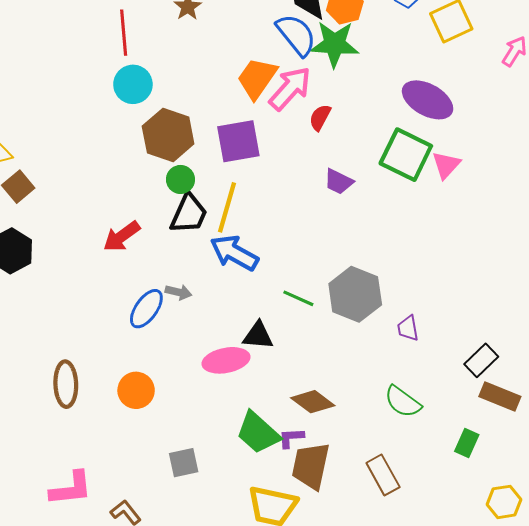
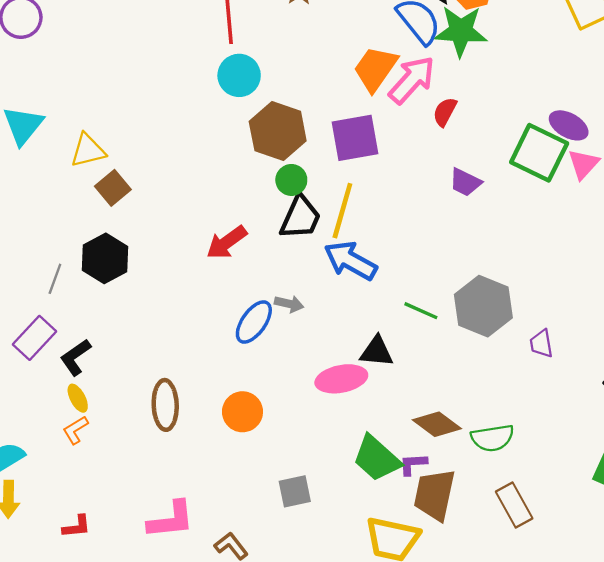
purple ellipse: (428, 100) -> (569, 125), moved, size x0.7
green semicircle: (403, 402) -> (492, 438), moved, turned -45

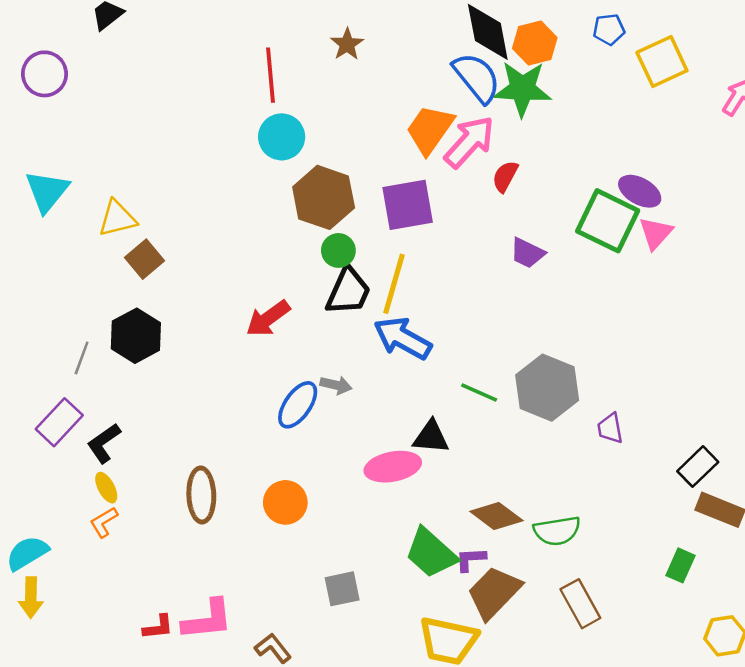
brown trapezoid: (435, 495) -> (494, 593), turned 32
red L-shape: (77, 527) -> (158, 627), moved

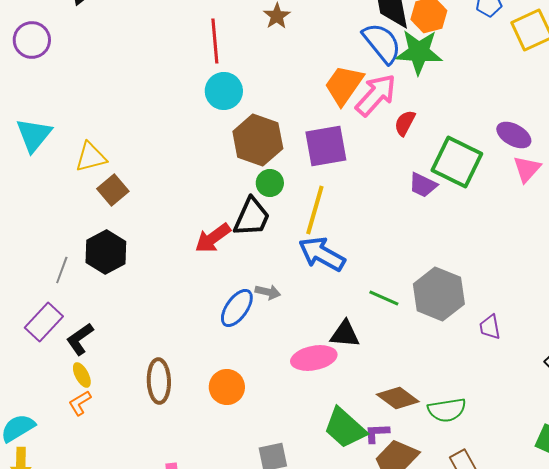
green square: (608, 221) -> (457, 162), moved
black trapezoid: (348, 291) -> (252, 217), moved

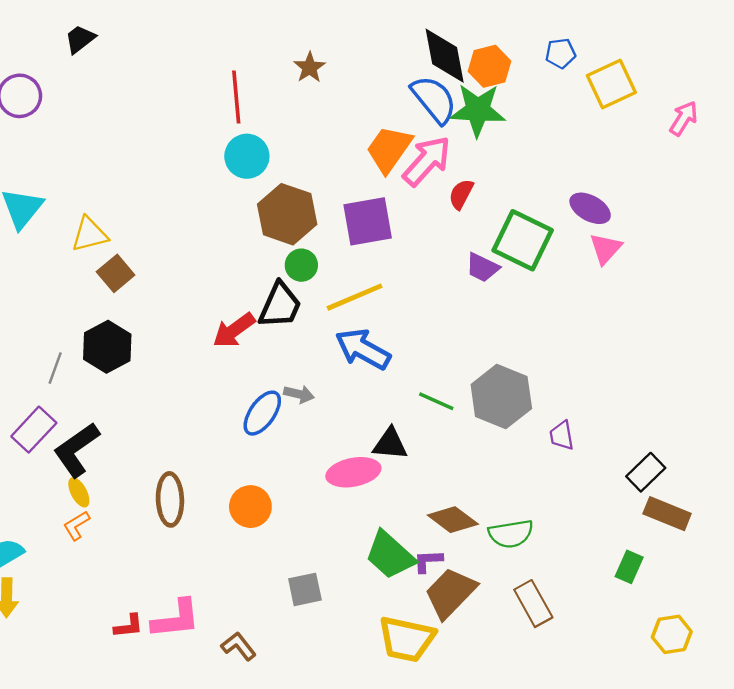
yellow line: (315, 210) -> (355, 297), turned 51
black L-shape: (80, 339) -> (76, 450), size x1.4

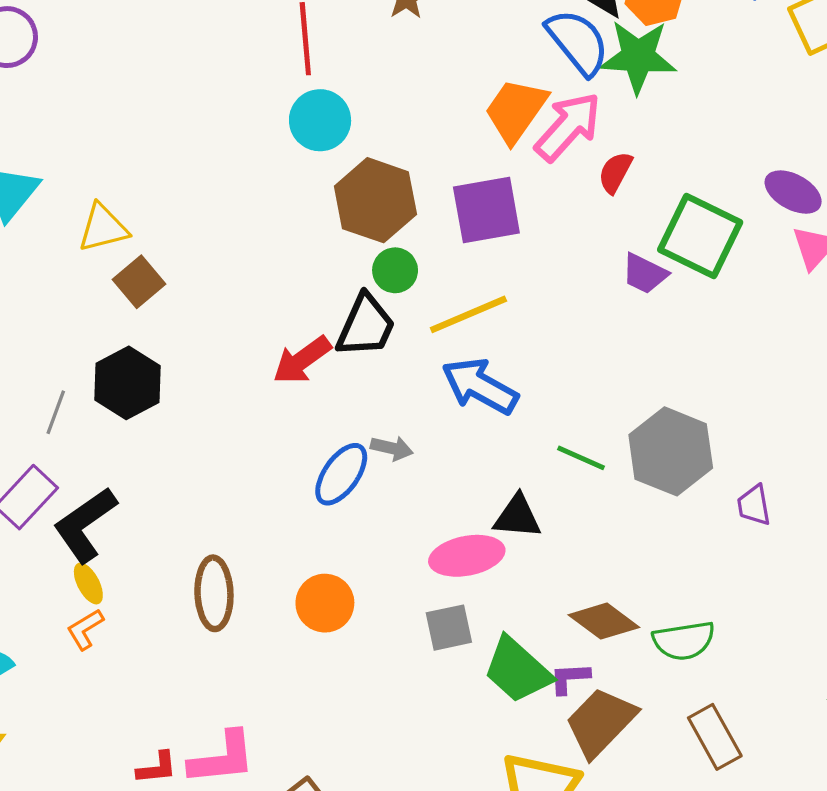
gray square: (305, 589) -> (449, 628), moved

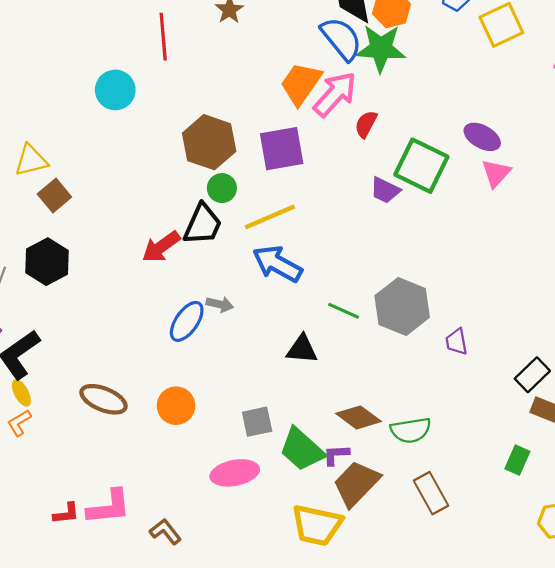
cyan circle: (320, 120) -> (115, 90), moved
pink ellipse: (467, 556) -> (235, 473), moved
brown ellipse: (214, 593) -> (103, 399), turned -66

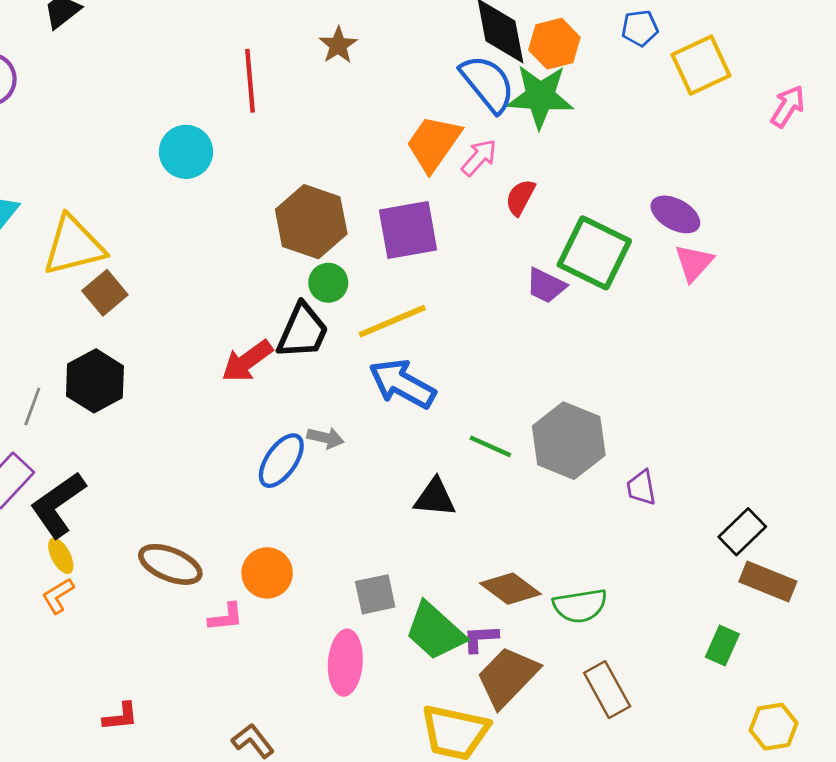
pink arrow: (335, 94) -> (479, 158), size x0.6
yellow triangle: (31, 160) -> (74, 246), size x1.4
pink ellipse: (235, 473) -> (345, 663), turned -75
pink L-shape: (109, 507) -> (226, 617), moved, size x0.6

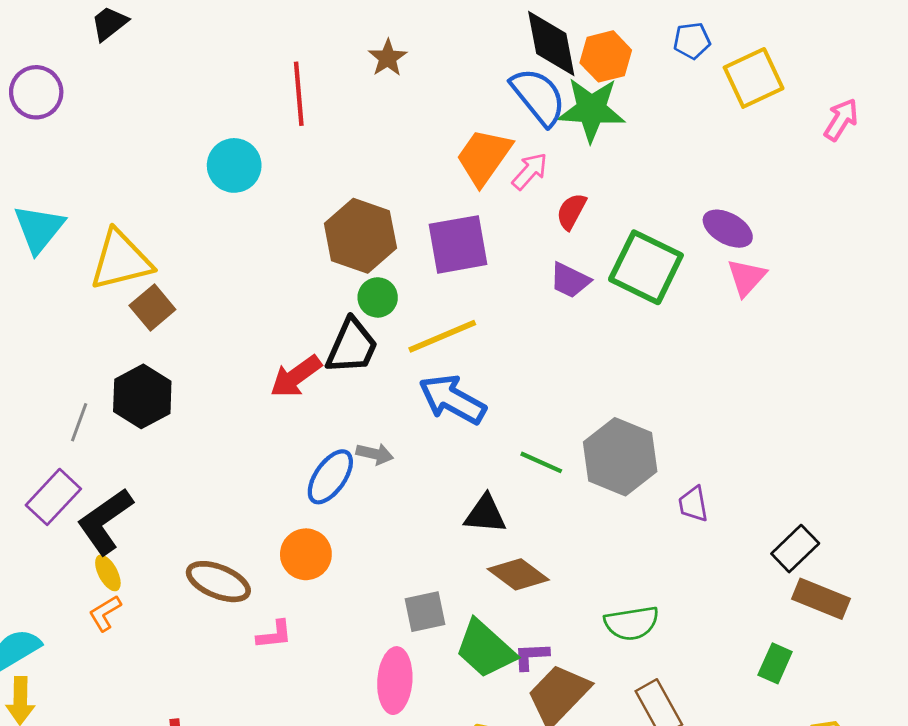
purple trapezoid: (546, 286) -> (570, 280), moved
orange circle: (267, 573) -> (306, 554), moved
brown diamond: (510, 589) -> (518, 574), moved

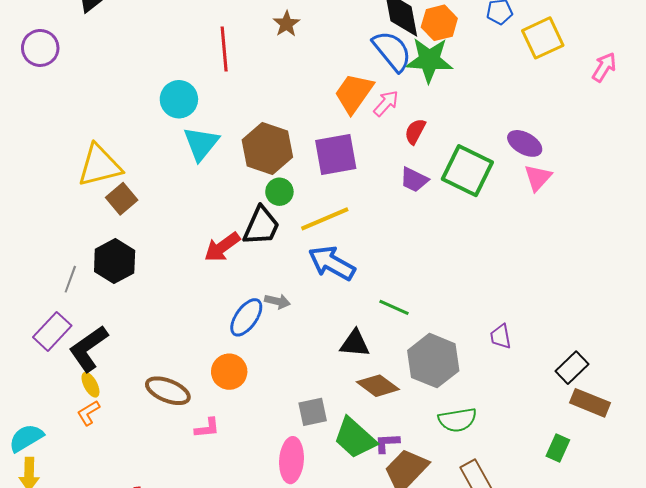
cyan triangle: (39, 229) -> (201, 143), moved
gray hexagon: (620, 457) -> (433, 361), moved

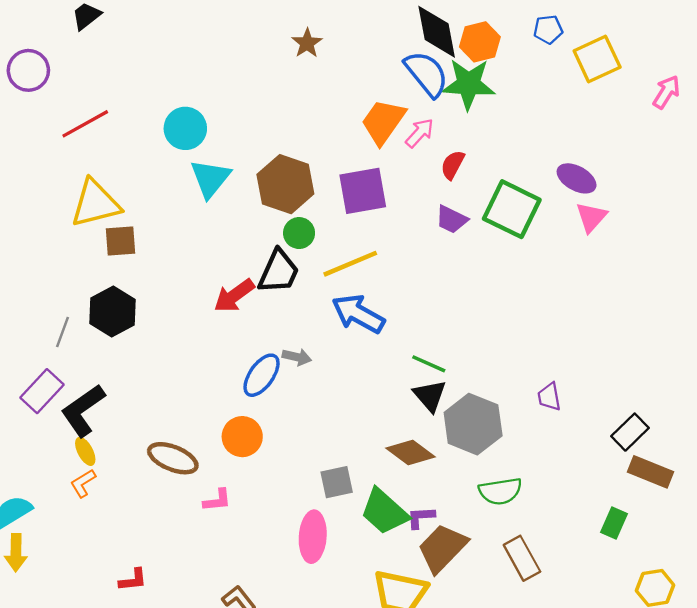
red line: (224, 49) -> (85, 124), moved, turned 66
brown square: (122, 199) -> (120, 241), turned 36
black triangle: (355, 343) -> (430, 396), moved, turned 44

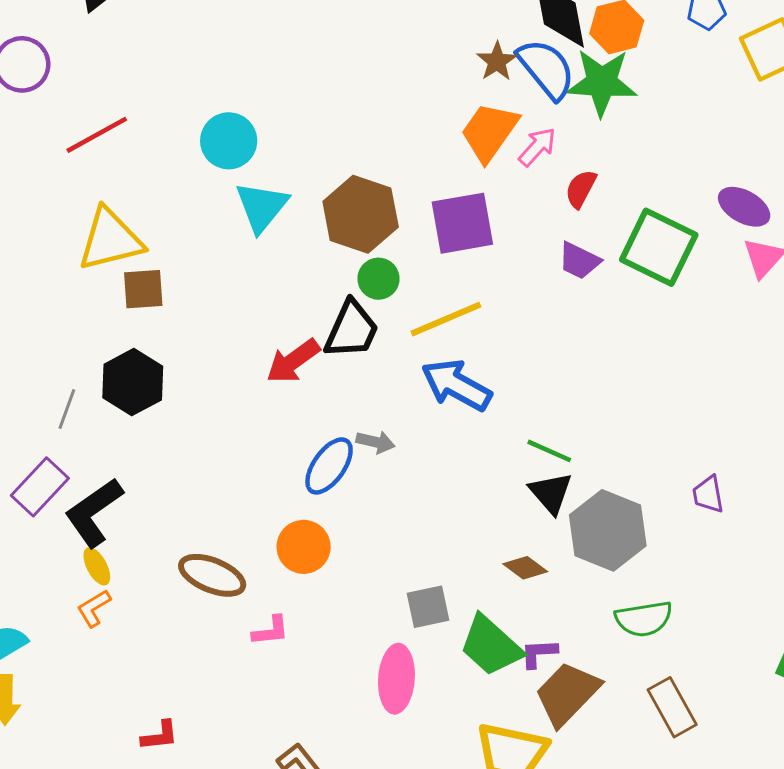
brown star: (307, 43) -> (497, 61), moved
brown diamond: (411, 453) -> (525, 568), size x0.7

